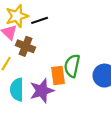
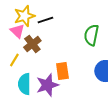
brown cross: (26, 46) -> (32, 44), turned 30
green semicircle: (72, 66) -> (91, 35), moved

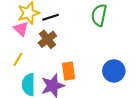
green semicircle: (91, 35) -> (99, 15), moved
brown cross: (32, 44) -> (47, 39), moved

